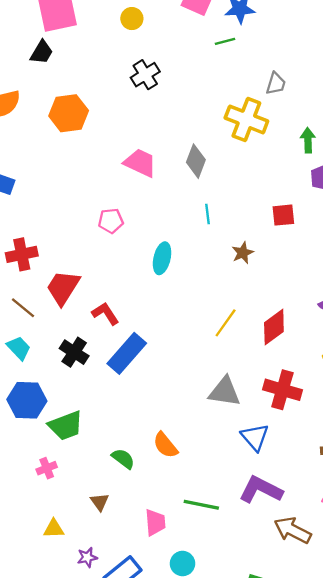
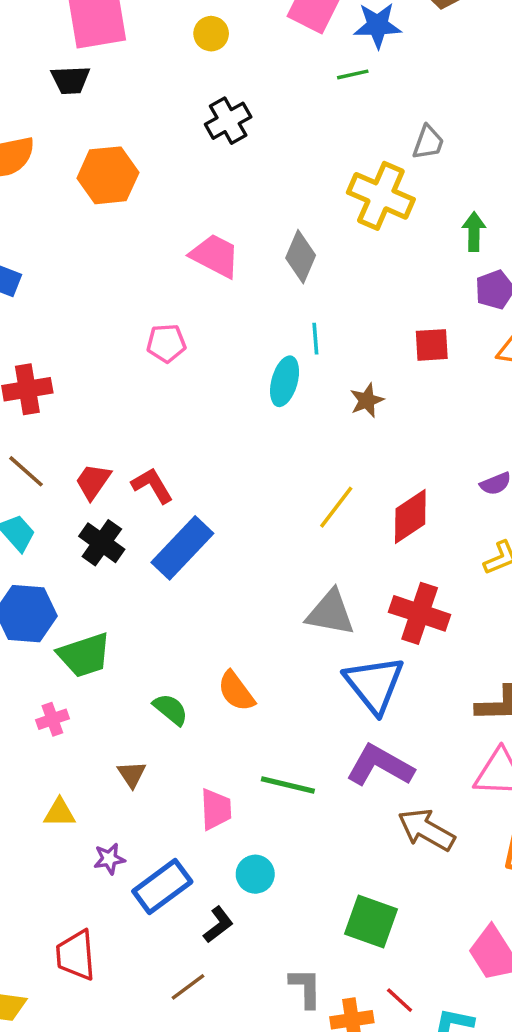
black trapezoid: (42, 52) -> (70, 80), turned 55
cyan ellipse: (162, 258) -> (285, 381), moved
red trapezoid: (63, 288) -> (93, 481), moved, size x0.7
blue triangle: (255, 437) -> (374, 684), size x1.4

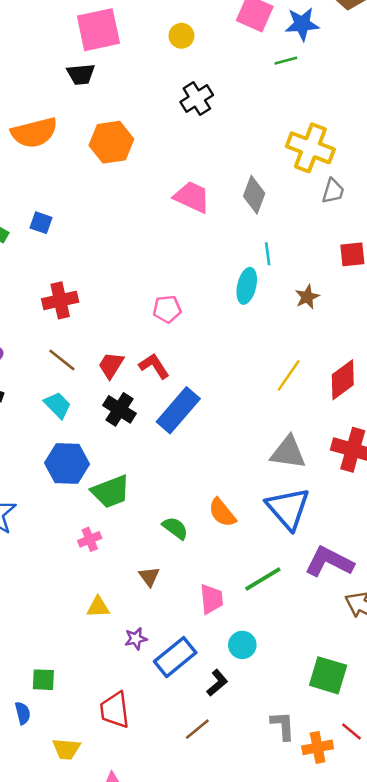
gray trapezoid: (428, 142) -> (333, 191), moved
pink pentagon: (166, 343) -> (167, 309), moved
blue triangle: (374, 684) -> (288, 508), moved
green line: (288, 785) -> (263, 579), turned -42

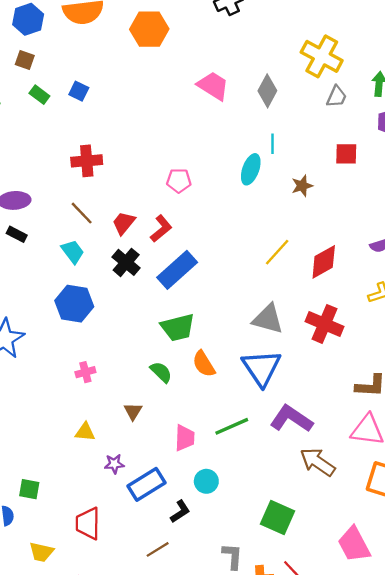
red L-shape: (154, 366) -> (161, 229), turned 76
green trapezoid: (111, 492) -> (178, 327), moved

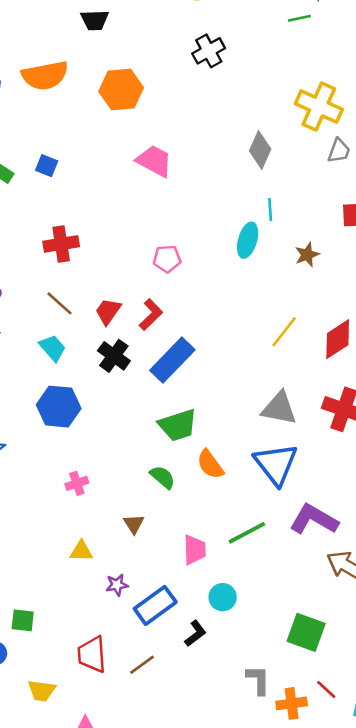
pink trapezoid: (213, 86) -> (154, 161), moved
brown line: (158, 549) -> (142, 665), moved

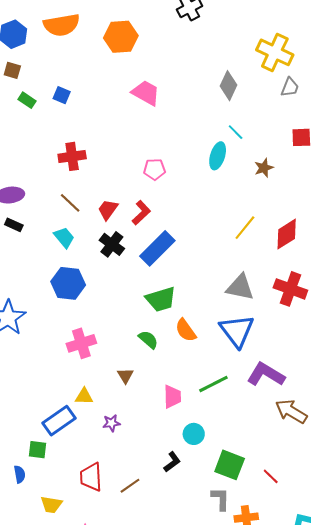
cyan line: (270, 209) -> (236, 132), turned -42
pink cross: (77, 483) -> (81, 343), size x1.6
blue rectangle: (155, 605) -> (59, 421), moved
green square: (306, 632) -> (230, 465), moved
red line: (326, 690) -> (271, 476), moved

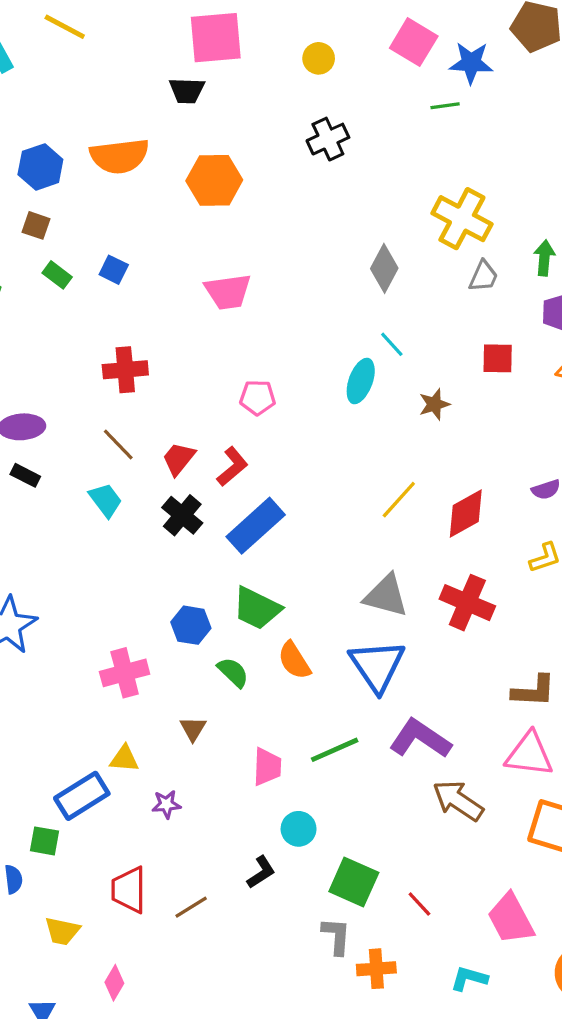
pink trapezoid: (146, 93) -> (228, 292), moved, turned 140
blue hexagon: (68, 283) -> (191, 625), moved, size x0.7
green trapezoid: (161, 299) -> (257, 608), turned 40

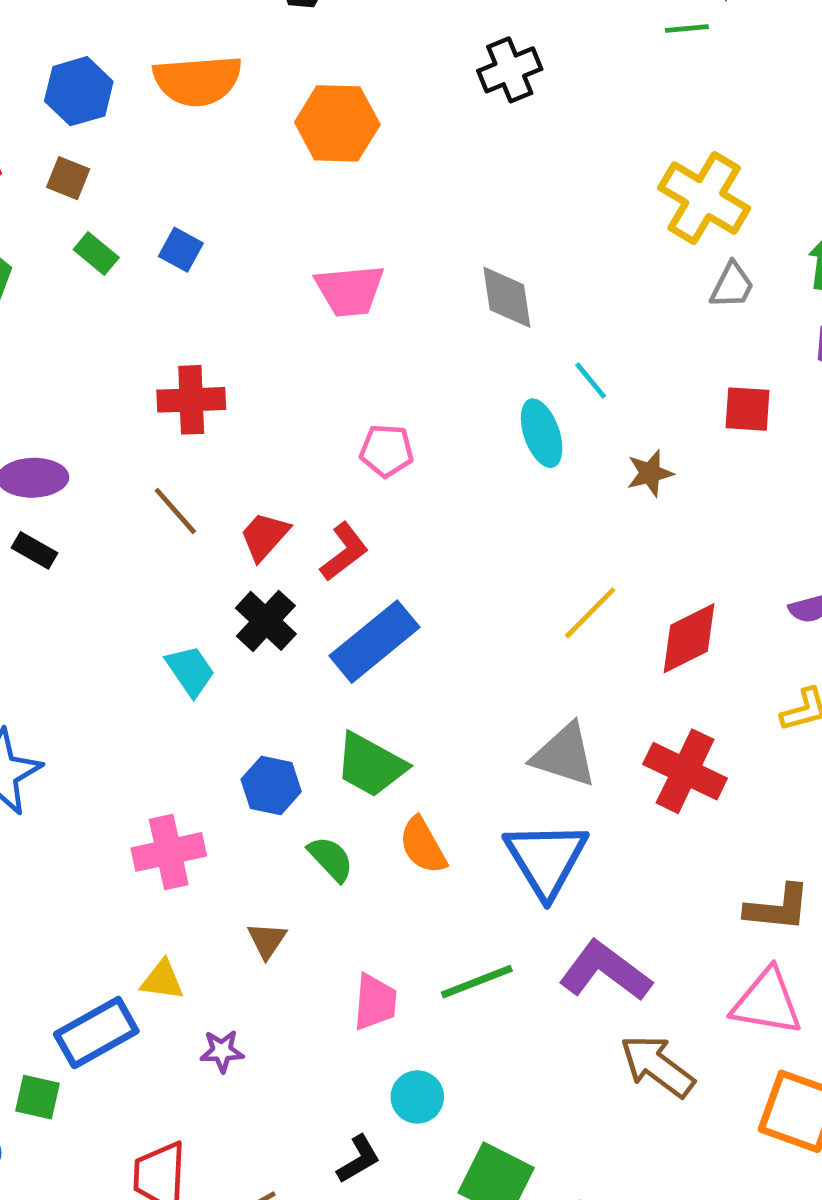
gray diamond: (384, 268) -> (507, 297), moved, turned -39
cyan ellipse: (361, 381) -> (542, 433), turned -42
cyan trapezoid: (106, 500) -> (190, 671), moved

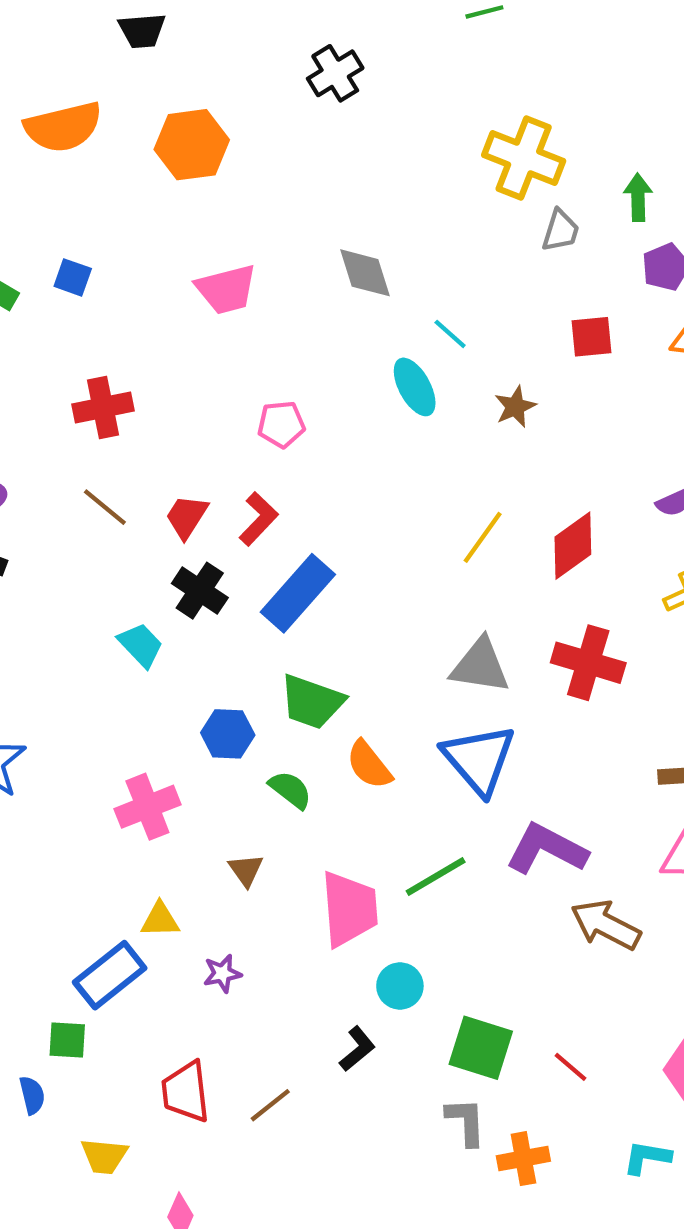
pink trapezoid: (375, 1002) -> (349, 909), size x1.5

